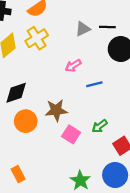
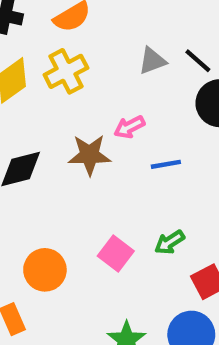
black line: (107, 27) -> (198, 61), turned 35
brown star: (56, 110) -> (89, 155), moved
orange circle: (26, 121) -> (45, 270), moved

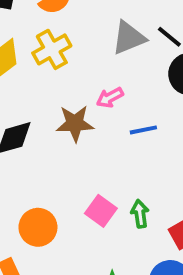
gray triangle: (152, 61) -> (129, 38), size x1.4
green arrow: (170, 242) -> (140, 214), moved, turned 116

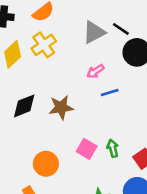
pink arrow: (110, 98) -> (95, 71), moved
brown star: (75, 123) -> (61, 107), moved

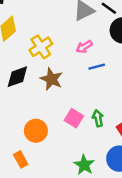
yellow cross: (44, 45) -> (41, 47), moved
brown star: (61, 107) -> (51, 79), turned 30

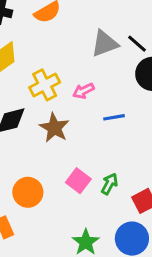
pink arrow: (84, 47) -> (84, 91), moved
green arrow: (98, 118) -> (109, 184), turned 35

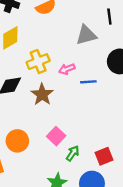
black line: (137, 44) -> (109, 17), moved, turned 35
blue line: (114, 117) -> (88, 82), moved
green arrow: (109, 184) -> (73, 153), moved

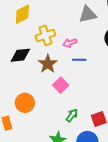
blue line: (88, 82) -> (79, 60), moved
pink square: (56, 136) -> (61, 85), moved

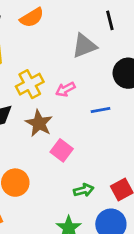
blue line: (79, 60) -> (101, 110), moved
green arrow: (72, 115) -> (84, 190), turned 48

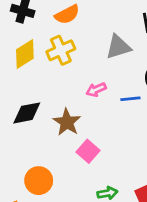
yellow cross: (30, 84) -> (61, 50), moved
blue line: (101, 110) -> (130, 99), moved

